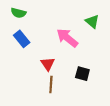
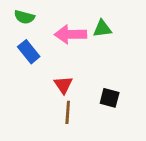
green triangle: (92, 22) -> (102, 29), moved, turned -48
pink arrow: (67, 38) -> (71, 34), moved, turned -40

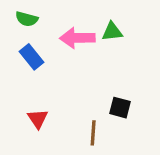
red triangle: (63, 85) -> (38, 119), moved
brown line: (68, 112) -> (93, 133), moved

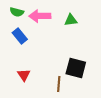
pink arrow: (77, 38) -> (40, 16), moved
black square: (120, 108) -> (76, 68), size x1.5

